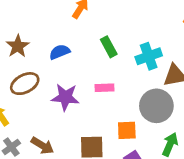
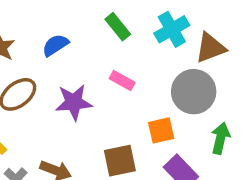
pink rectangle: (104, 88) -> (122, 81), turned 42

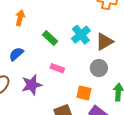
gray circle: (194, 92) -> (99, 68), size x0.7
orange square: (161, 130) -> (84, 93), turned 35

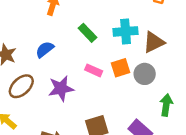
cyan cross: (81, 35) -> (126, 31), turned 30
orange square: (84, 93) -> (121, 68), moved, turned -35

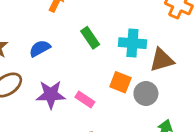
orange square: (121, 68) -> (120, 82), turned 30
pink rectangle: (94, 70) -> (85, 99), moved

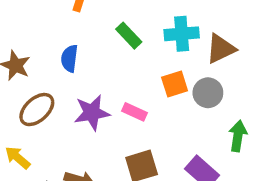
blue semicircle: (40, 48) -> (69, 58), turned -45
orange square: (120, 82) -> (175, 84), turned -30

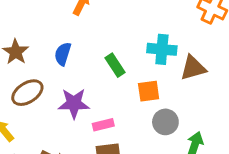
green rectangle: (129, 36) -> (115, 65), moved
gray circle: (208, 93) -> (165, 122), moved
pink rectangle: (135, 112) -> (103, 125), moved, turned -48

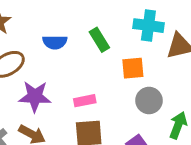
blue semicircle: (63, 54) -> (55, 42), moved, turned -110
purple star: (74, 103) -> (35, 96), moved

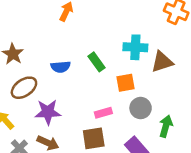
pink rectangle: (85, 101) -> (103, 113), moved

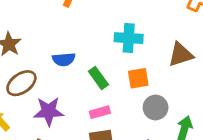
cyan cross: (135, 47) -> (129, 38), moved
green rectangle: (97, 62) -> (98, 78), moved
pink rectangle: (103, 113) -> (100, 112), moved

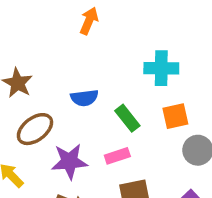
pink rectangle: (100, 112) -> (117, 156), moved

